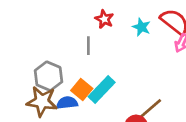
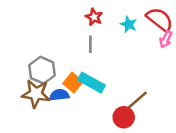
gray line: (88, 46) -> (90, 44), moved
cyan rectangle: (102, 89) -> (92, 83), turned 75

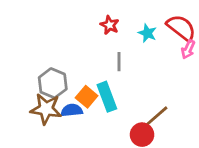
gray line: (90, 44) -> (119, 62), moved
cyan rectangle: (92, 83) -> (107, 97), turned 40

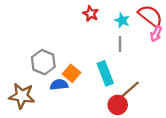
gray line: (119, 62) -> (120, 44), moved
cyan rectangle: (107, 97) -> (105, 73), moved
brown star: (46, 109) -> (22, 96), moved

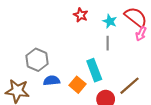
orange square: (71, 73) -> (78, 85), moved
brown line: (129, 90) -> (130, 86), moved

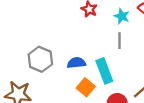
blue semicircle: (52, 81) -> (76, 63), moved

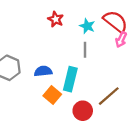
cyan rectangle: (104, 71) -> (70, 79), turned 35

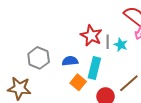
red star: (56, 19) -> (91, 36), moved, size x1.5
cyan star: (87, 26) -> (121, 45), moved

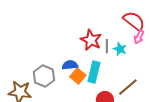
gray hexagon: (39, 58) -> (44, 76), moved
orange square: (78, 82) -> (78, 76), moved

